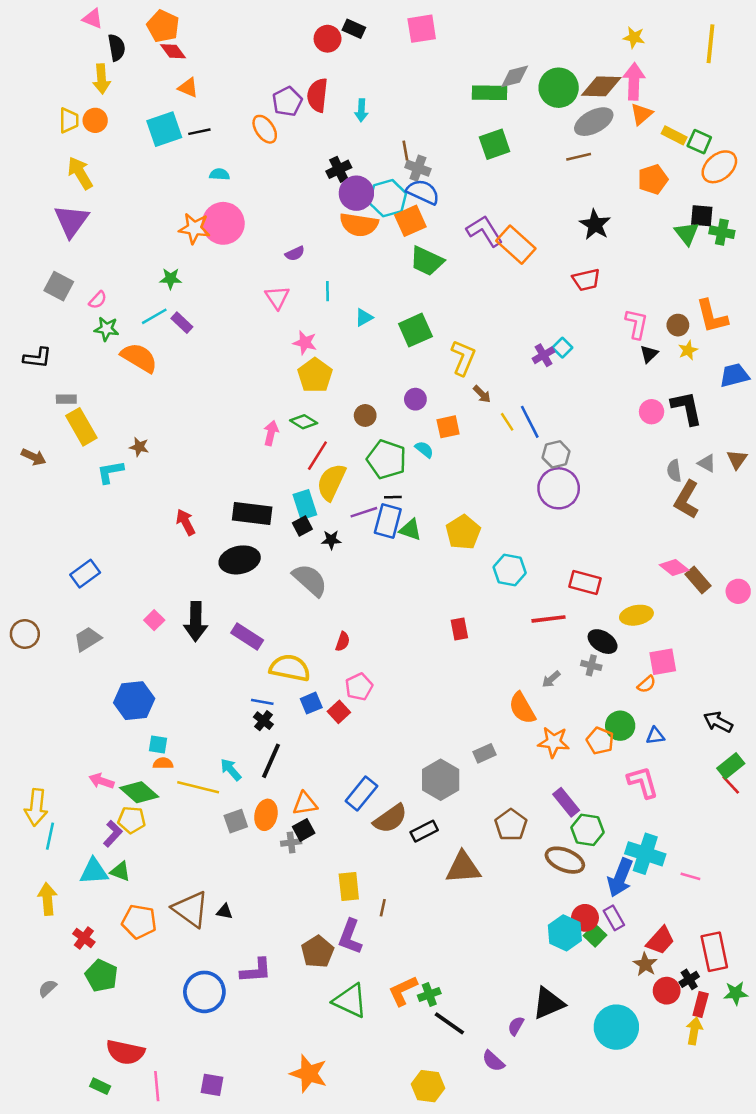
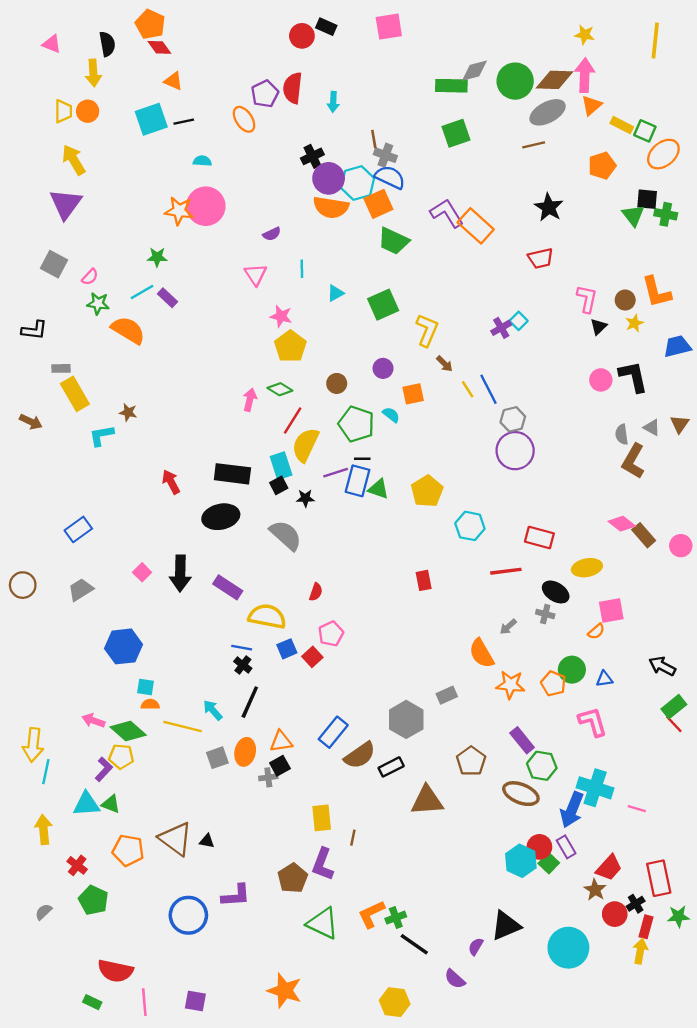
pink triangle: (93, 19) -> (52, 44), moved

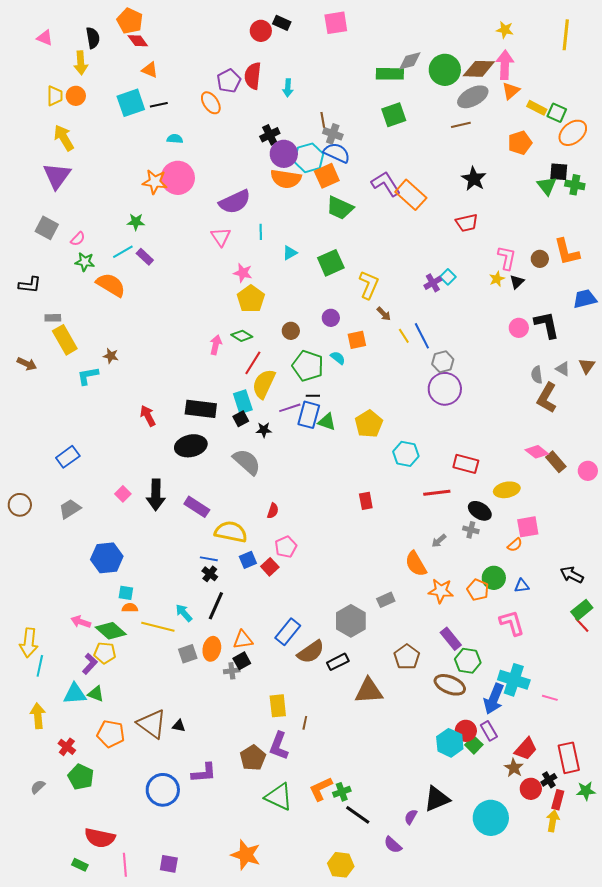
purple semicircle: (272, 234) -> (235, 202), size x2.0
yellow star: (634, 323) -> (497, 279), moved

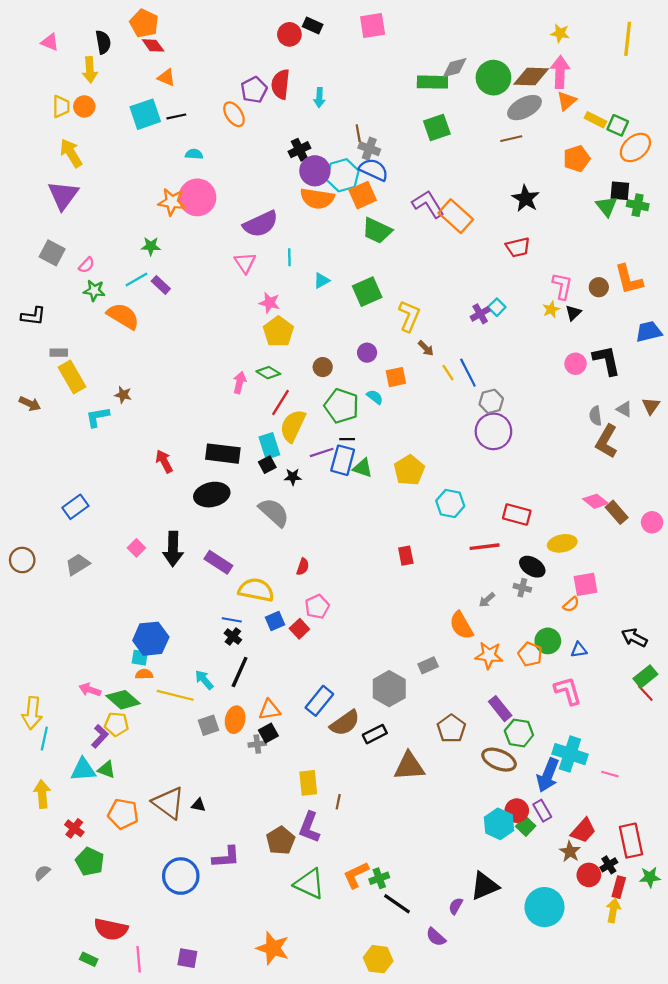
blue hexagon: (107, 558) -> (151, 639), moved

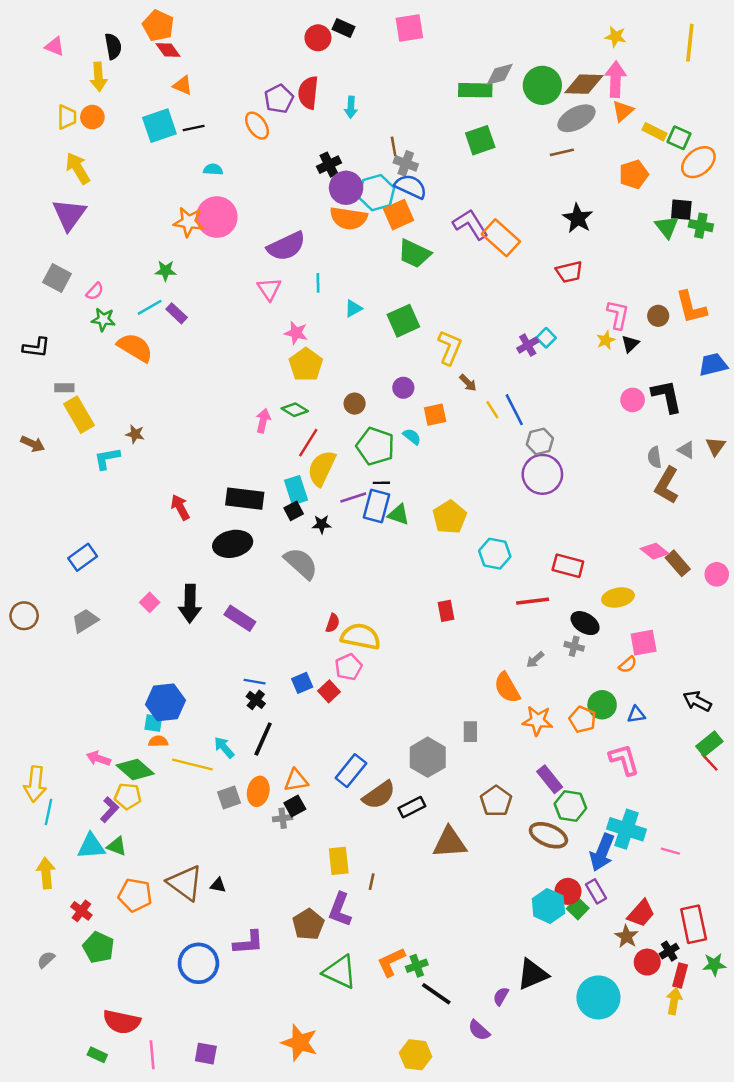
yellow semicircle: (256, 590) -> (361, 637), moved
gray rectangle: (428, 665) -> (470, 732), turned -66

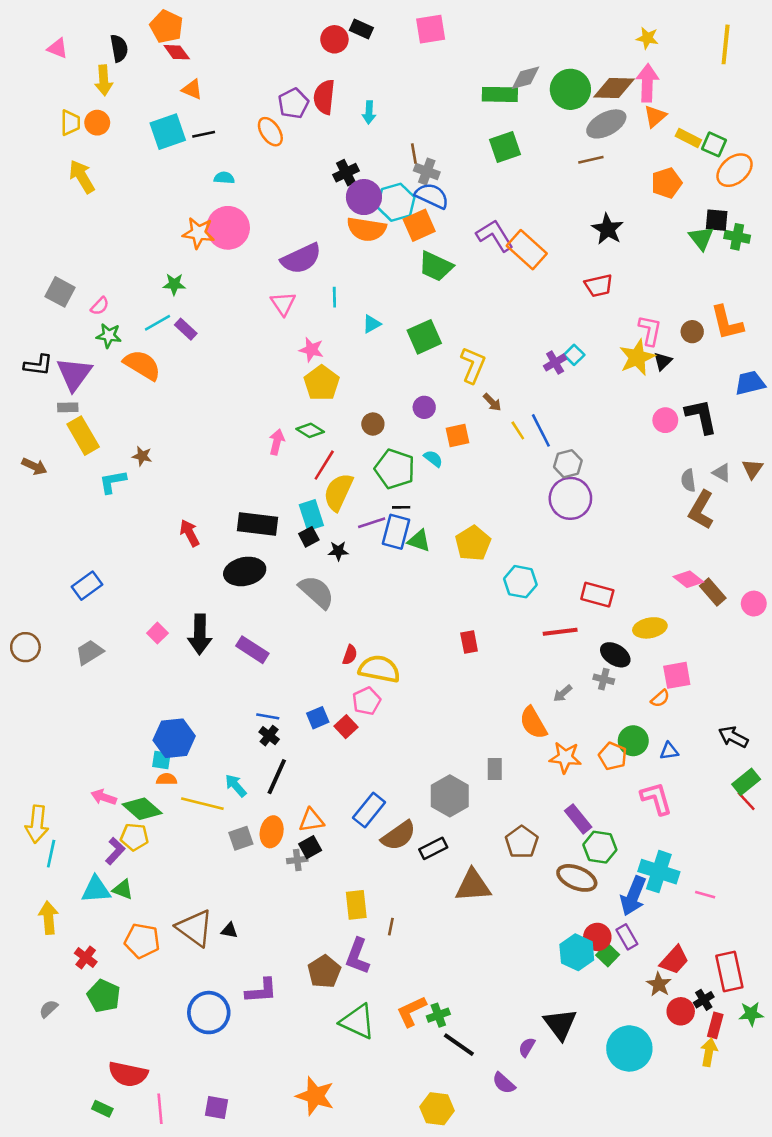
purple triangle: (69, 215) -> (74, 374), moved
yellow star: (606, 340) -> (637, 357), size x1.8
black triangle: (533, 974) -> (560, 1024), turned -44

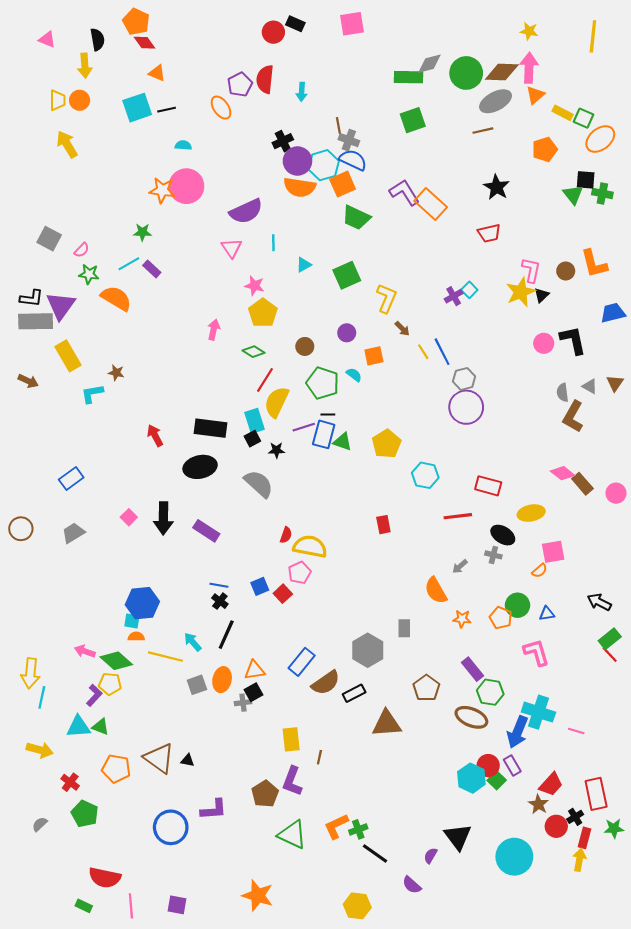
gray rectangle: (68, 407) -> (36, 321), moved, size x2.0
pink arrow: (277, 442) -> (214, 330), moved
orange star: (565, 757) -> (462, 619), size x0.7
yellow arrow: (48, 918) -> (40, 750), turned 110

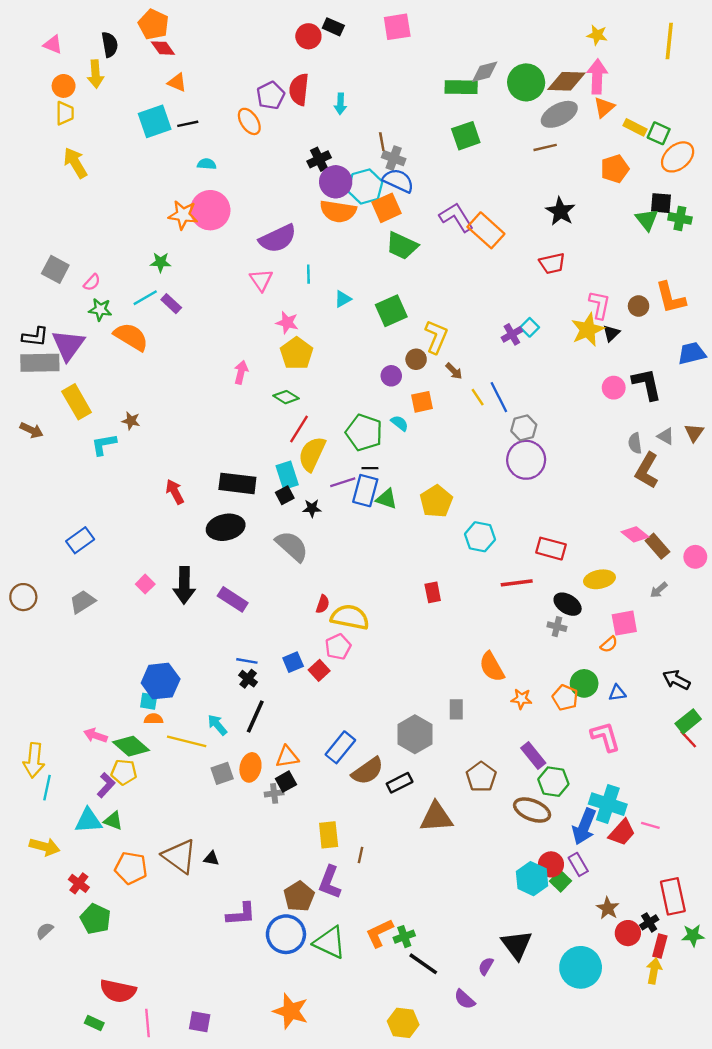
orange circle: (80, 100) -> (64, 86), moved
brown circle: (305, 346) -> (416, 359), moved
gray arrow: (460, 566) -> (659, 590), moved
red trapezoid: (551, 784) -> (622, 832), moved
blue circle: (171, 827) -> (286, 934), moved

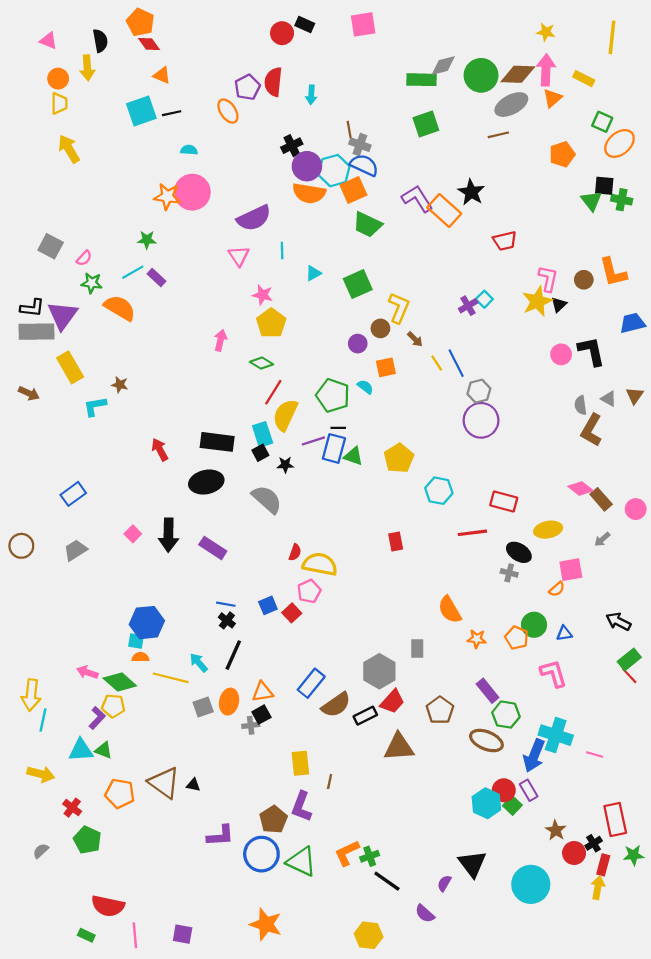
yellow rectangle: (635, 127) -> (584, 79), moved
black star: (560, 211) -> (471, 192), moved
red trapezoid: (622, 832) -> (392, 702), moved

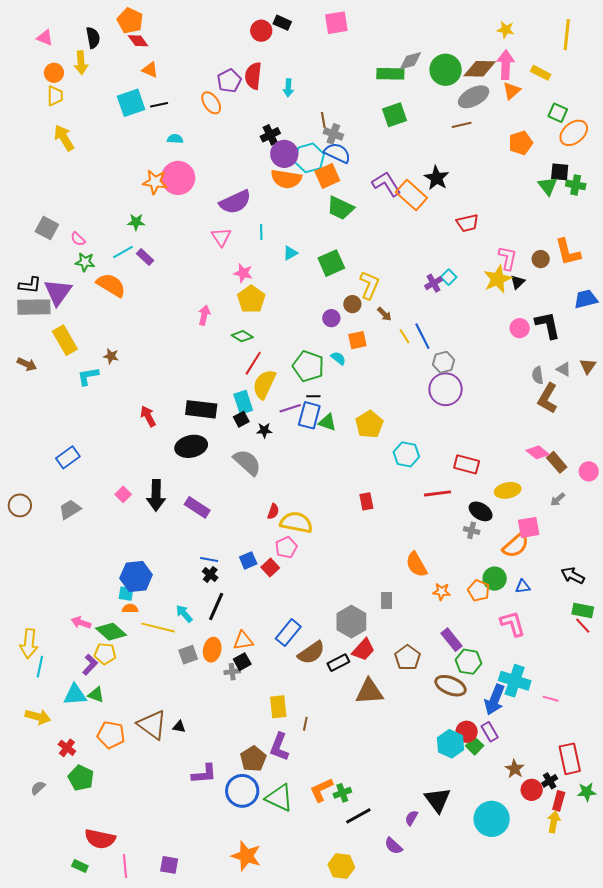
pink semicircle: (84, 258) -> (78, 239), turned 91
orange semicircle: (557, 589) -> (516, 545), size x1.8
green rectangle: (629, 659) -> (583, 611), turned 50
black line: (387, 881) -> (358, 816), turned -64

